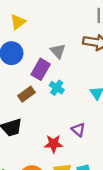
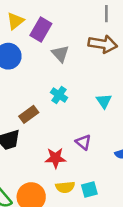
purple rectangle: (41, 69) -> (41, 29), moved
brown rectangle: (27, 94) -> (29, 114), moved

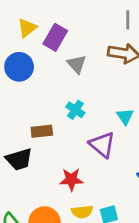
brown rectangle: (29, 114) -> (42, 131), turned 30
purple triangle: (83, 142) -> (102, 145), moved, size x1.5

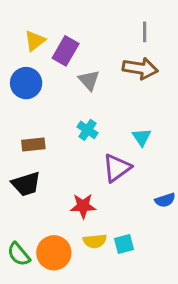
brown rectangle: (42, 131) -> (33, 145), moved
purple triangle: (102, 145) -> (117, 168), turned 44

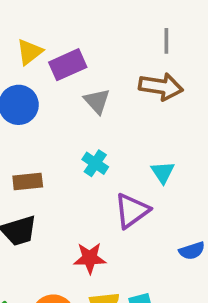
purple rectangle: (66, 51) -> (68, 65), turned 36

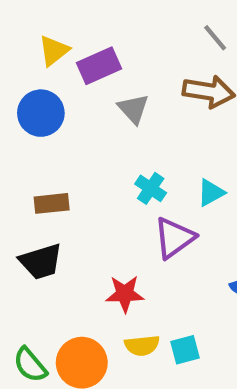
gray line: (166, 41) -> (215, 38), turned -40
cyan cross: (95, 163) -> (151, 188), moved
cyan triangle: (163, 172) -> (211, 193), turned 35

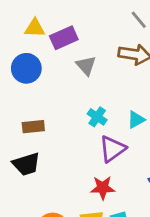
yellow triangle: (54, 51) -> (35, 28), turned 40
red star: (125, 294) -> (103, 188), moved

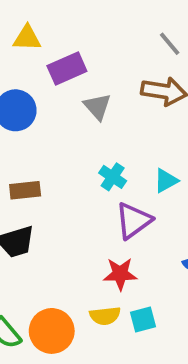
yellow triangle: (35, 28) -> (27, 38), moved

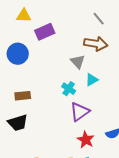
gray triangle: (97, 107) -> (78, 62), moved
cyan triangle: (166, 181) -> (92, 80), moved
red star: (120, 274) -> (86, 140), moved, turned 30

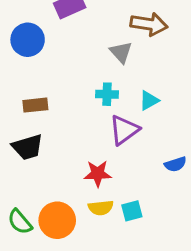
cyan triangle: (92, 80) -> (149, 100), moved
cyan cross: (69, 89) -> (107, 94), turned -32
red star: (86, 140) -> (98, 174), moved, turned -30

